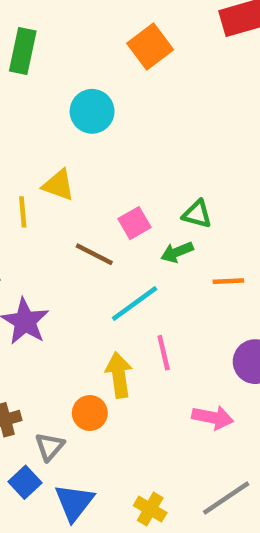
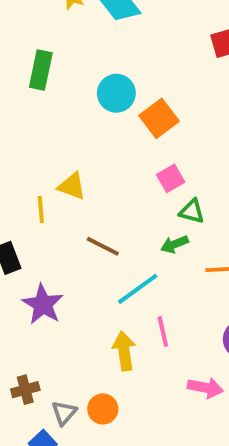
orange square: (150, 47) -> (159, 118), moved
cyan circle: (92, 111) -> (116, 93), moved
pink square: (135, 223) -> (171, 178), moved
orange circle: (90, 413) -> (103, 409), moved

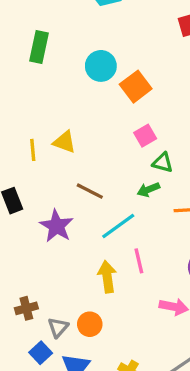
yellow line: (41, 209) -> (33, 150), moved
purple star: (43, 304) -> (56, 226), moved

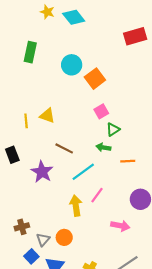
green triangle: (163, 163) -> (113, 129), turned -48
green arrow: (148, 190) -> (103, 147), turned 32
pink line: (139, 261) -> (97, 195), turned 49

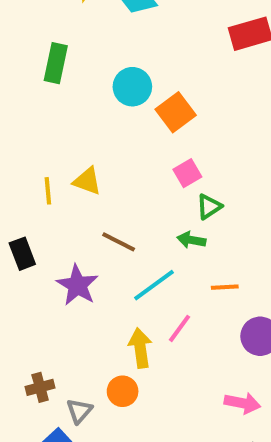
orange line: (128, 161) -> (225, 287), moved
pink arrow: (120, 226) -> (242, 403), moved
orange circle: (64, 237) -> (123, 391), moved

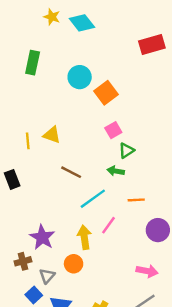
purple star: (77, 285) -> (42, 237), moved

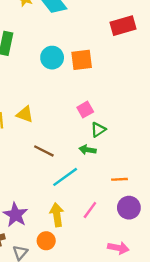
orange square: (106, 93) -> (82, 60), moved, turned 30
orange line: (136, 200) -> (119, 179), moved
pink line: (108, 225) -> (90, 210), moved

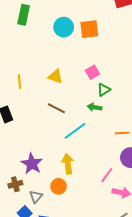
yellow triangle: (25, 114) -> (55, 76), moved
pink line: (90, 210) -> (107, 175), moved

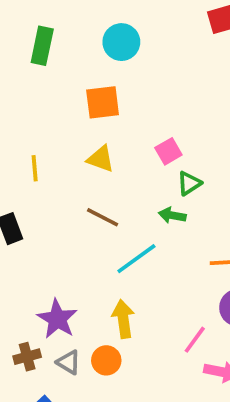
cyan circle: (64, 27) -> (121, 42), moved
orange square: (89, 29) -> (103, 102), moved
gray triangle: (36, 197) -> (69, 362), moved, turned -40

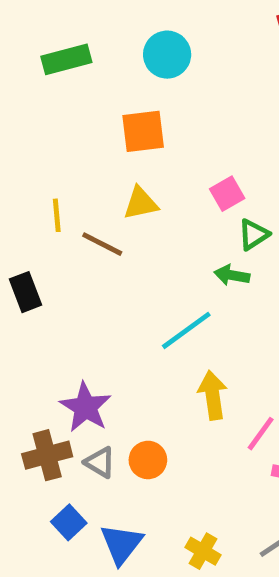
green rectangle: (42, 46) -> (66, 59), turned 63
yellow triangle: (101, 159) -> (141, 203), turned -32
brown line: (103, 217) -> (102, 244), moved
yellow arrow: (123, 319) -> (213, 395), moved
brown cross: (27, 357) -> (47, 455), size x1.4

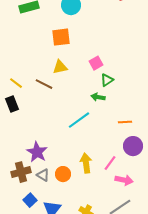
yellow line: (57, 215) -> (16, 83), moved, turned -48
yellow arrow: (213, 395) -> (86, 163), moved

